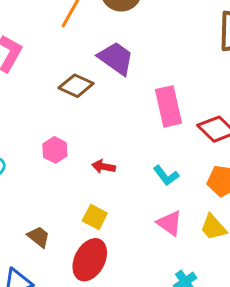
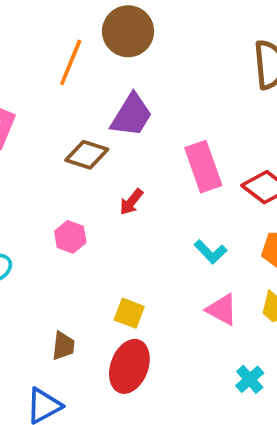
purple trapezoid: (116, 58) -> (131, 115), turned 93
red arrow: (104, 167) -> (131, 202), moved, turned -55
brown trapezoid: (39, 237) -> (63, 346), turned 65

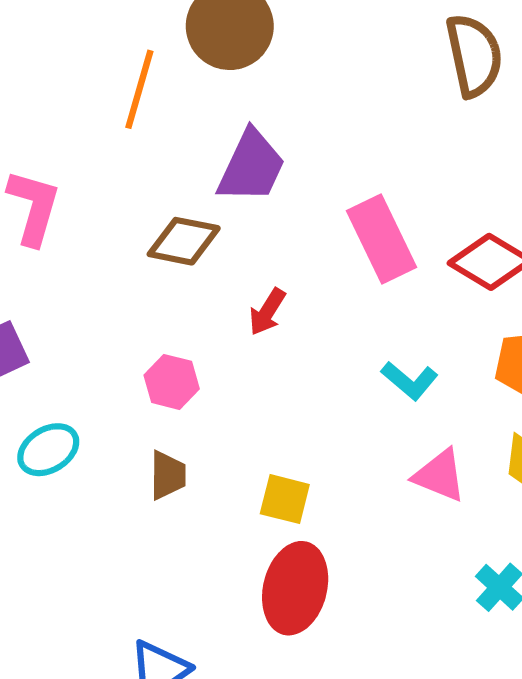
brown trapezoid: (63, 346) -> (168, 475), moved

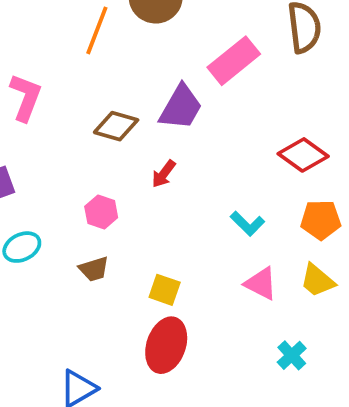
purple trapezoid: (251, 166) -> (181, 107), moved
pink rectangle: (382, 239) -> (234, 61), moved, turned 72
brown trapezoid: (168, 475) -> (94, 269), turned 68

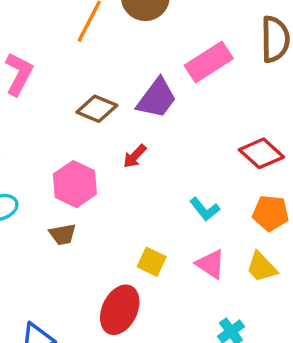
pink hexagon: (101, 212) -> (75, 184), size x1.5
yellow square: (165, 290) -> (152, 262), moved

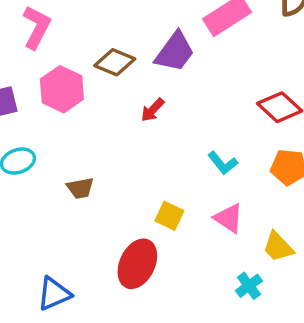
pink hexagon: (75, 184) -> (62, 89), moved
yellow trapezoid: (262, 267) -> (278, 247), moved

